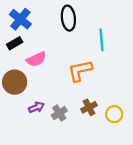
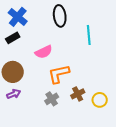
pink semicircle: (36, 59) -> (44, 52), moved
orange L-shape: (80, 71) -> (59, 74), moved
purple arrow: (36, 107) -> (14, 94), moved

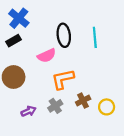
black ellipse: (60, 16) -> (64, 35), moved
purple arrow: (14, 94) -> (28, 111), moved

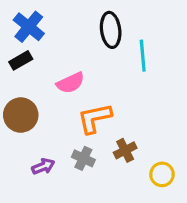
black ellipse: (64, 35) -> (111, 30), moved
gray cross: (55, 106) -> (83, 158), turned -32
yellow circle: (107, 107) -> (162, 174), moved

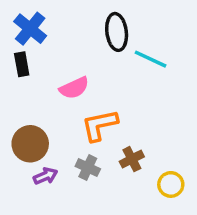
cyan line: (143, 56) -> (150, 59), turned -60
black rectangle: (21, 60) -> (22, 64), turned -70
brown circle: (21, 115) -> (30, 144), moved

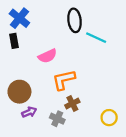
brown cross: (132, 159) -> (72, 104), moved
gray cross: (88, 168) -> (57, 119), moved

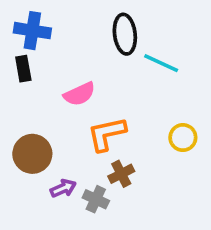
blue cross: (19, 18) -> (32, 31), turned -30
purple arrow: (29, 112) -> (63, 188), moved
yellow circle: (109, 118) -> (183, 138), moved

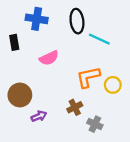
blue cross: (32, 31) -> (37, 19), moved
orange L-shape: (107, 134) -> (88, 77), moved
gray cross: (96, 199) -> (95, 124), moved

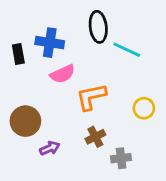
blue cross: (37, 19) -> (50, 43), moved
orange L-shape: (88, 77) -> (91, 97), moved
gray cross: (95, 124) -> (121, 158), turned -32

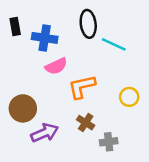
black rectangle: (18, 54) -> (15, 26), moved
brown cross: (95, 137) -> (86, 123), turned -30
purple arrow: (50, 148) -> (45, 133), size x1.5

